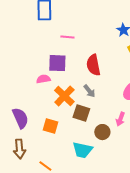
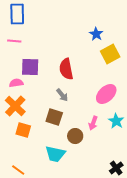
pink line: (67, 37) -> (14, 41), moved
orange cross: (64, 96) -> (15, 106), moved

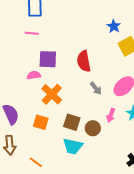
gray arrow: (62, 95) -> (96, 88), moved
orange cross: (15, 106) -> (52, 94), moved
brown square: (54, 117) -> (72, 122), moved

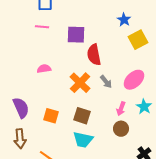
purple square: (48, 59) -> (76, 35), moved
orange cross: (52, 94) -> (80, 83), moved
brown circle: (93, 128) -> (121, 129), moved

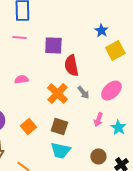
cyan star: (144, 107) -> (118, 127), moved
orange square: (51, 116) -> (28, 126), turned 35
brown circle: (121, 129) -> (98, 156), moved

